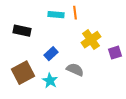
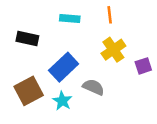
orange line: (75, 13) -> (110, 15), moved
blue rectangle: (51, 54) -> (64, 67), size x1.6

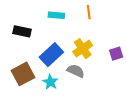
yellow cross: (113, 50) -> (83, 49), moved

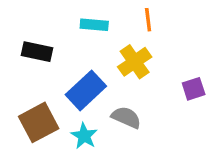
yellow cross: (83, 49) -> (135, 62), moved

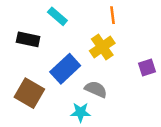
cyan rectangle: (94, 25) -> (57, 16), moved, turned 36
brown square: (39, 122) -> (29, 93), turned -32
cyan star: (84, 136) -> (80, 112), moved, turned -30

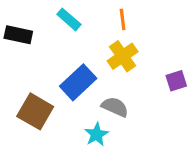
orange line: (112, 15) -> (123, 19), moved
black rectangle: (28, 39) -> (18, 35), moved
cyan star: (80, 112) -> (96, 134), turned -30

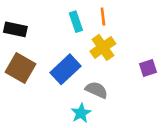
cyan rectangle: (69, 19) -> (76, 22), moved, turned 30
brown square: (35, 111) -> (20, 68), moved

